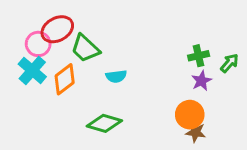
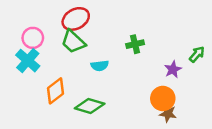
red ellipse: (57, 29) -> (76, 19), moved
green cross: (199, 56) -> (135, 44), moved
orange diamond: (65, 79) -> (56, 91), moved

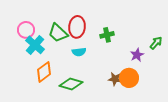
red ellipse: (76, 19) -> (77, 27), moved, turned -55
cyan cross: (28, 61) -> (35, 45), moved
brown star: (168, 114) -> (115, 79), moved

